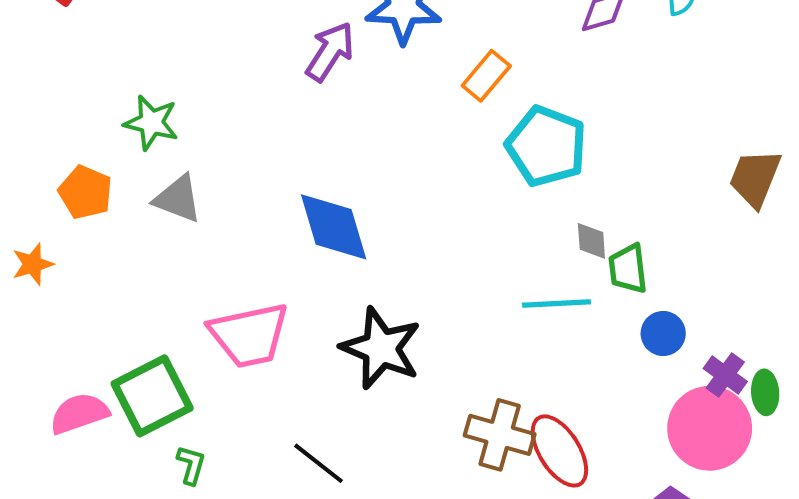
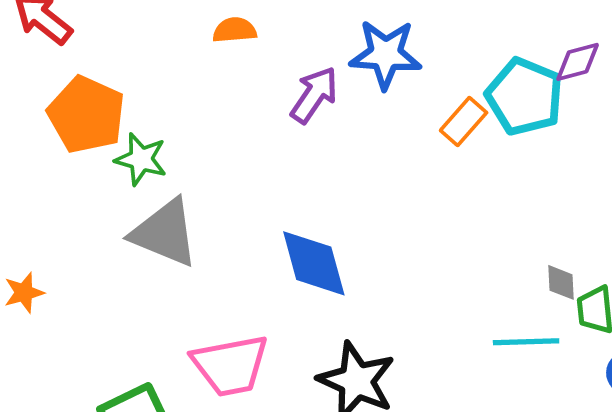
cyan pentagon: (546, 146) -> (525, 97), moved
orange pentagon: (85, 192) -> (86, 115), moved, size x1.5
gray triangle: (178, 199) -> (165, 233), size x1.5

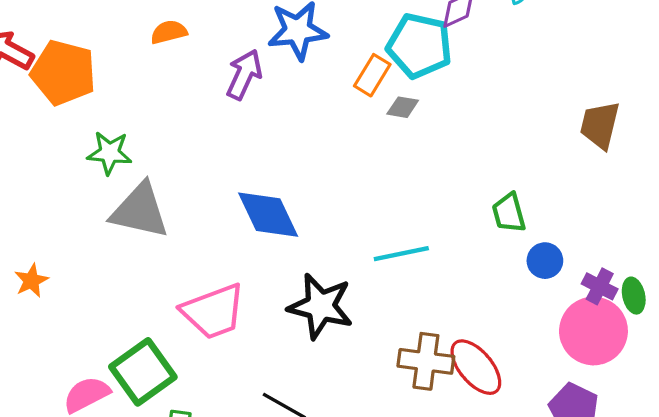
orange pentagon: (86, 115) -> (63, 73), moved
gray diamond: (561, 282) -> (403, 107), moved, turned -68
cyan line: (526, 342) -> (401, 254), moved

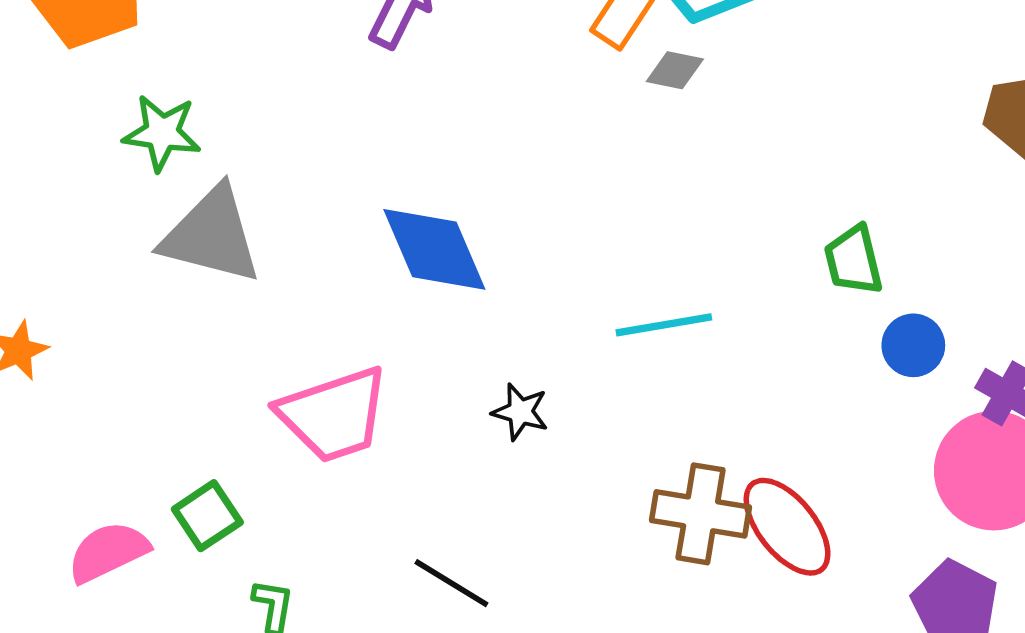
black star: (320, 306) -> (520, 412), size x0.5
green square: (143, 372) -> (207, 516), size x0.6

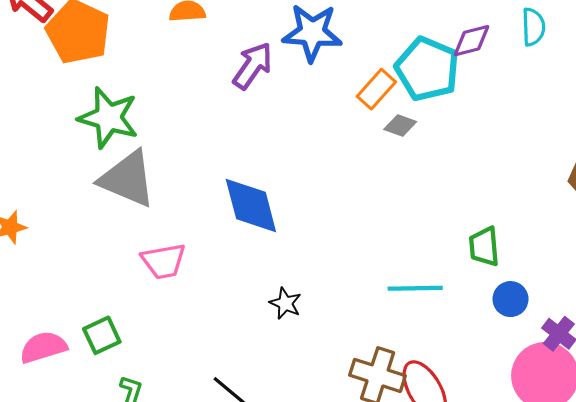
green star: (162, 133) -> (108, 118), size x1.4
cyan line: (664, 325) -> (415, 288), moved
pink trapezoid: (334, 415) -> (164, 261), moved, size x0.7

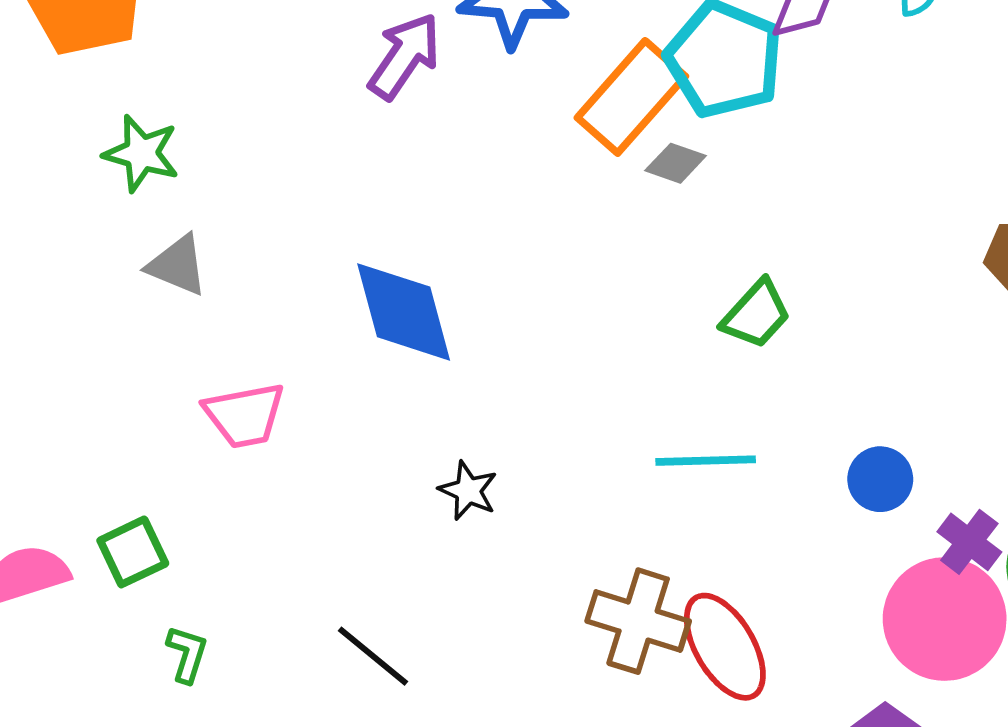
orange rectangle: (376, 89) -> (631, 97), size x1.5
green star: (108, 118) -> (141, 153), size x0.7
gray triangle: (128, 179) -> (177, 265), size x0.6
green trapezoid: (484, 247) -> (756, 314), moved, turned -132

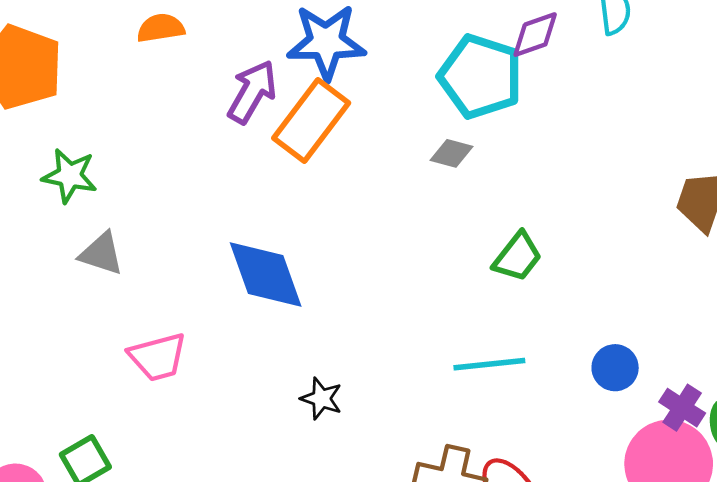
orange rectangle: (631, 97) -> (311, 120), moved

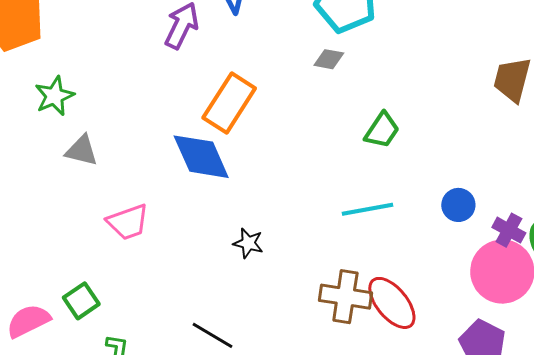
orange rectangle: (311, 120) -> (229, 103), moved
green star: (70, 176) -> (54, 96), turned -30

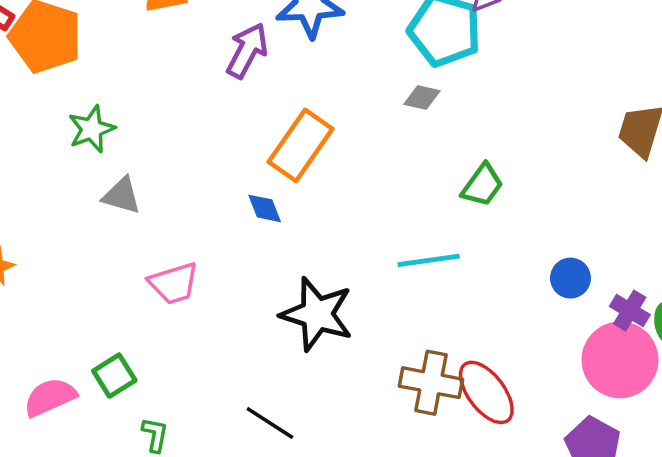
blue diamond: (201, 157) -> (265, 208), size x0.5
cyan line: (367, 209) -> (429, 260), moved
black star: (248, 243) -> (317, 314), size x2.0

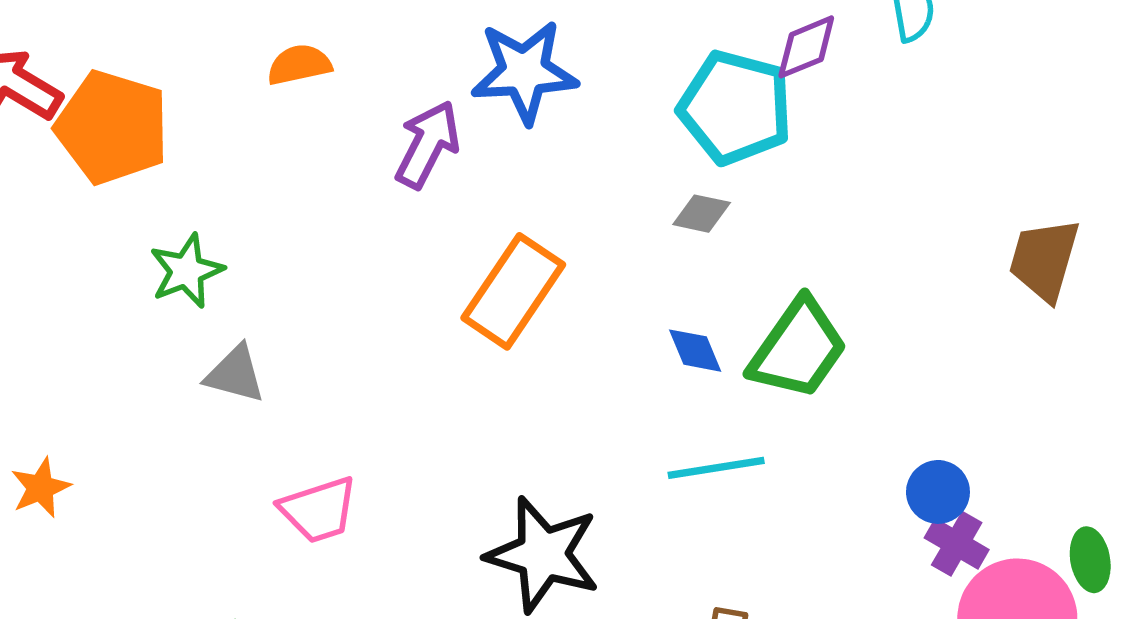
green trapezoid: (482, 185) -> (798, 349), size x1.5
blue diamond: (265, 208) -> (695, 351), moved
purple cross: (630, 311) -> (957, 544), moved

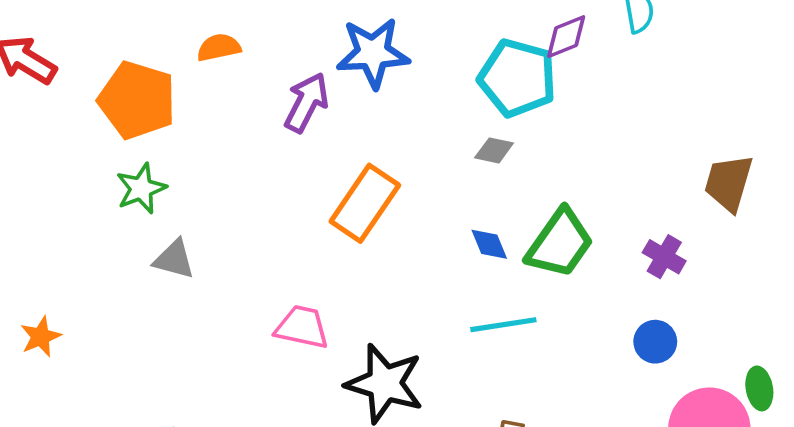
orange pentagon: (112, 127) -> (137, 100), moved
pink trapezoid: (319, 510) -> (302, 327), moved, turned -150
purple cross: (957, 544) -> (664, 257), moved

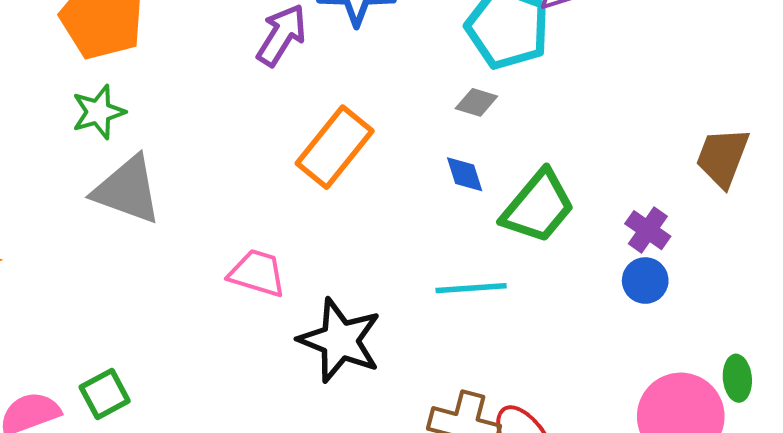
blue diamond: (489, 244) -> (465, 174), moved
gray triangle: (174, 259) -> (127, 190), size x1.6
blue circle: (655, 342) -> (645, 281), moved

